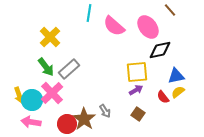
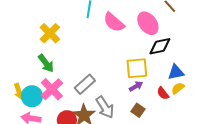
gray rectangle: (69, 69) -> (85, 84), moved
gray arrow: (105, 111) -> (105, 107), size x1.6

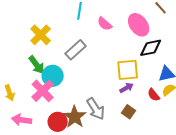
pink semicircle: (114, 22) -> (105, 24), size x0.7
gray rectangle: (85, 84) -> (76, 50), moved
cyan circle: (32, 96) -> (53, 76), moved

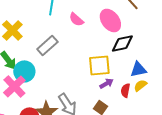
purple arrow: (127, 88) -> (106, 83), moved
red semicircle: (154, 95) -> (125, 90), turned 48

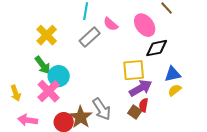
gray rectangle: (47, 45) -> (90, 37), moved
purple arrow: (106, 83) -> (141, 88), size x1.6
red semicircle: (125, 90) -> (144, 105), moved

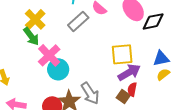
black diamond: (157, 48) -> (153, 21), moved
green arrow: (43, 65) -> (31, 36), moved
cyan circle: (59, 76) -> (58, 69), moved
pink cross: (49, 91) -> (49, 55), moved

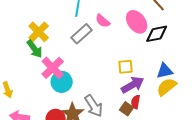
yellow square: (122, 54) -> (126, 67), size x0.7
yellow semicircle: (163, 74) -> (167, 87), size x1.5

